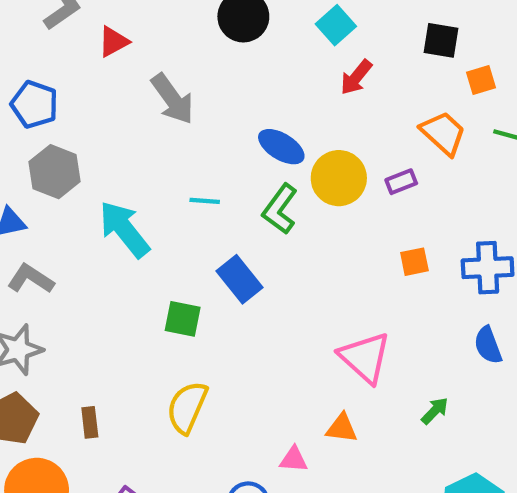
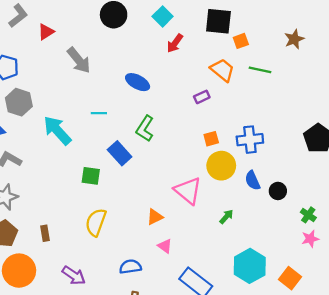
black square: (441, 40) -> (218, 21), size x1.4
yellow circle: (339, 178) -> (221, 166), moved
green L-shape: (280, 209) -> (145, 128), moved
orange triangle: (342, 428) -> (155, 217), moved, turned -30
pink triangle: (294, 459) -> (165, 246), moved, turned 35

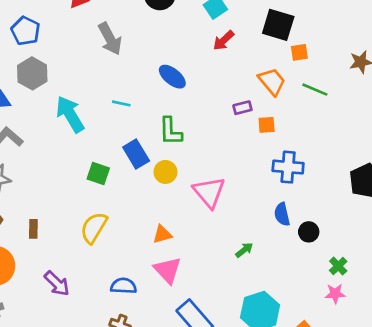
green L-shape: (145, 128) -> (170, 131), turned -45
orange square: (211, 139) -> (267, 125), moved
yellow circle: (221, 166) -> (165, 172), moved, size x0.7
pink triangle: (188, 191) -> (209, 192), moved
pink triangle: (165, 246) -> (167, 270), size x1.6

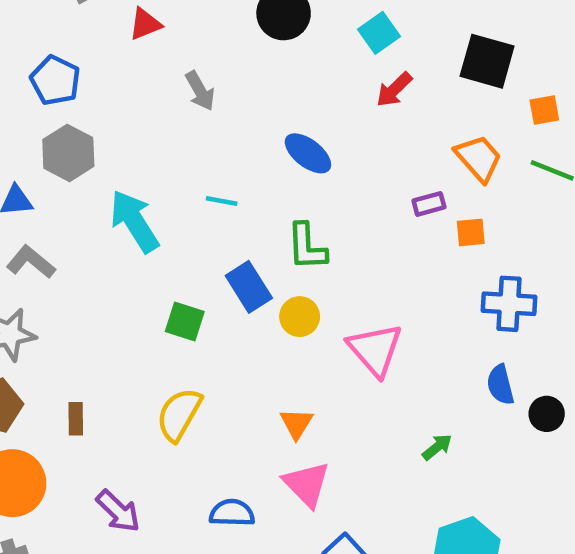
gray arrow: (110, 39) -> (200, 91), size x0.7
orange square: (299, 52) -> (544, 110), moved
orange triangle: (162, 234) -> (297, 423), turned -42

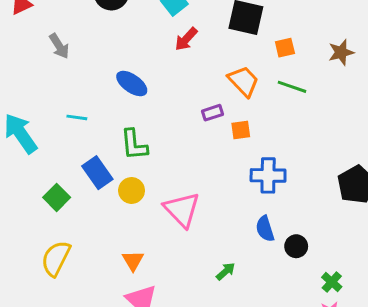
green square: (185, 322) -> (57, 197), turned 30

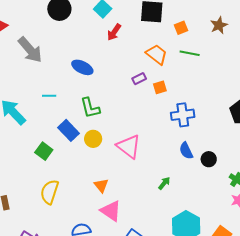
gray arrow: (59, 46) -> (30, 50), size x1.6

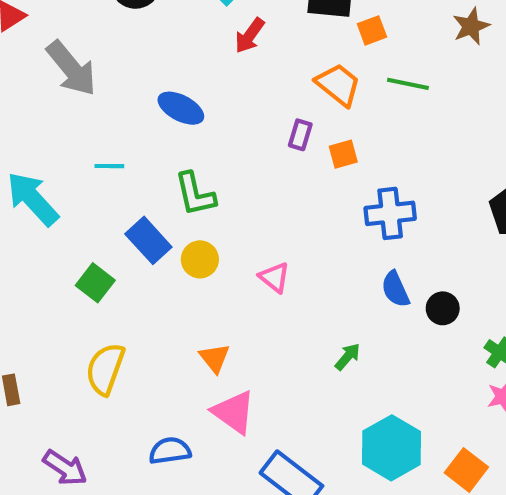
orange square: (181, 28) -> (372, 30), moved
purple rectangle: (139, 79) -> (300, 135), turned -48
pink triangle: (129, 146) -> (275, 277), size x0.6

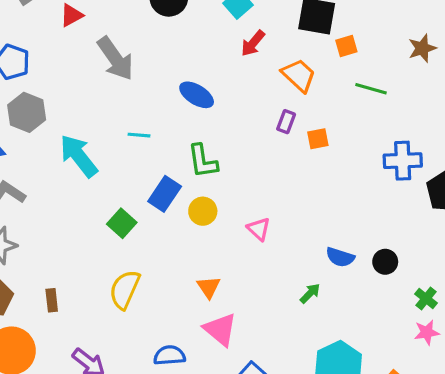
orange trapezoid: (338, 85) -> (299, 75), moved
blue cross: (390, 213) -> (403, 161), moved
blue rectangle: (148, 240) -> (165, 194), turned 72
blue semicircle: (395, 289) -> (340, 257), moved, turned -52

